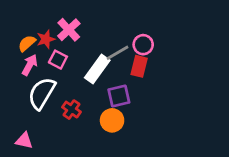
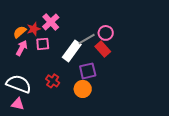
pink square: (58, 60) -> (43, 44), turned -32
red rectangle: (139, 66) -> (103, 49), turned -56
white semicircle: (42, 93) -> (19, 84), moved, turned 80

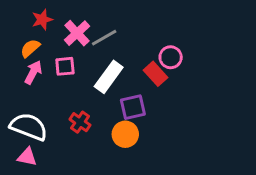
red star: (34, 29) -> (42, 20), moved
pink circle: (106, 33) -> (171, 57), moved
gray line: (87, 39) -> (104, 38), moved

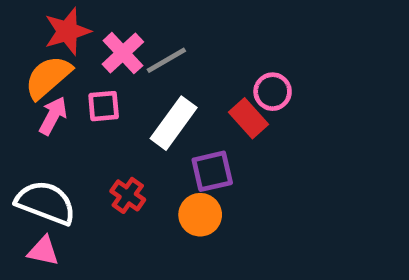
red star: (42, 20) -> (67, 31), size x1.4
orange semicircle: (30, 48) -> (48, 77), size x1.5

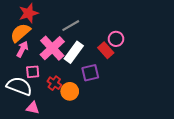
pink cross: (123, 53) -> (52, 48), moved, size x1.4
pink square: (104, 106) -> (33, 72), moved
orange circle: (200, 215) -> (70, 91), moved
pink triangle: (43, 251) -> (33, 108), moved

